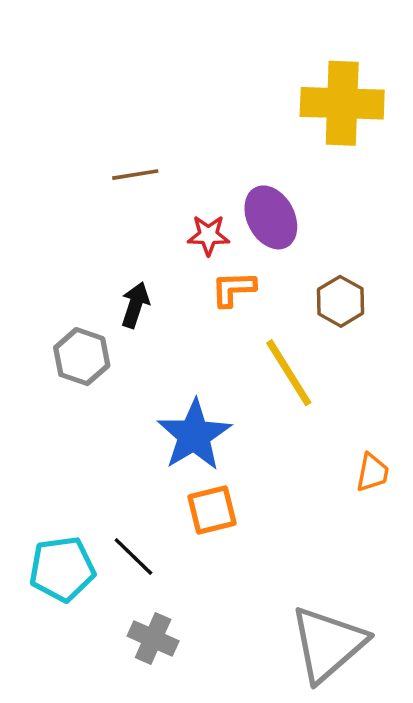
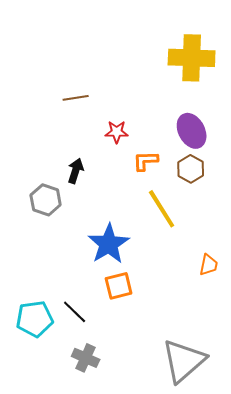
purple ellipse: (271, 217) -> (192, 131), moved
orange L-shape: (233, 289) -> (146, 161), moved

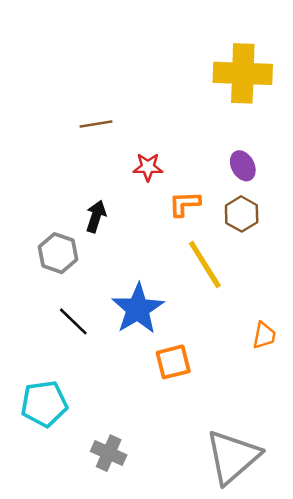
purple ellipse: (192, 131) -> (243, 166), size x0.7
orange square: (119, 286) -> (173, 362), moved
black line: (75, 312) -> (73, 321), moved

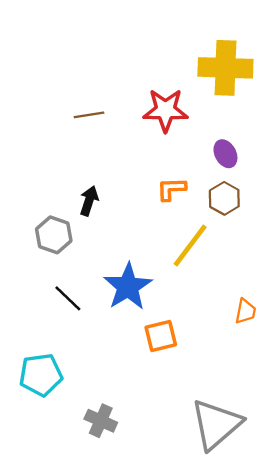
red star: (148, 167) -> (165, 110), moved, size x1.6
yellow line: (205, 265) -> (190, 245), turned 69

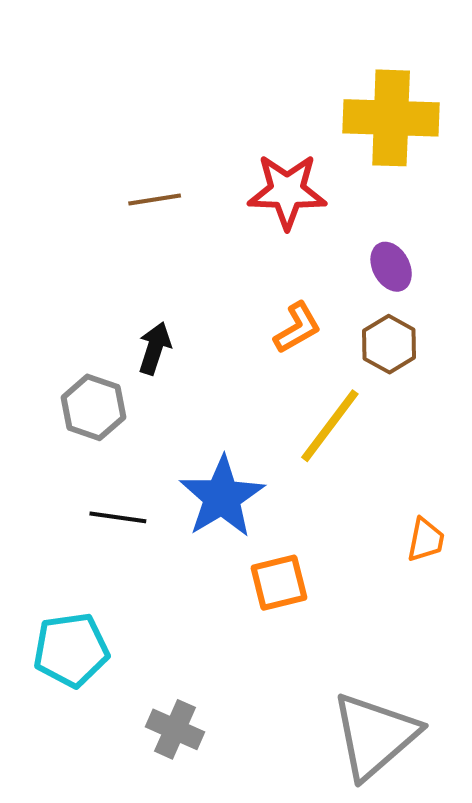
orange L-shape: (171, 189) -> (297, 328), turned 152
black line: (68, 298) -> (118, 517), turned -36

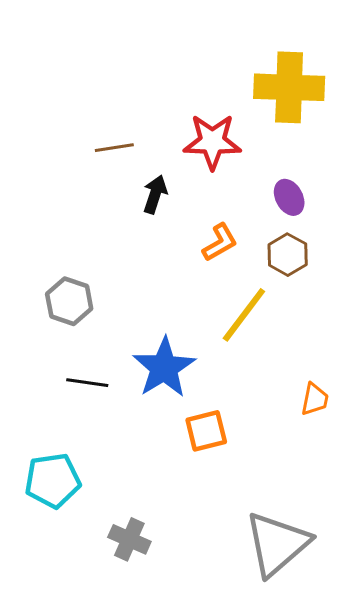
black arrow: (155, 348) -> (155, 194), moved

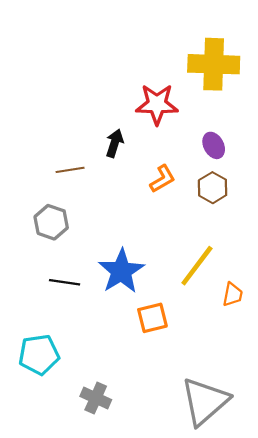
brown line: (114, 148) -> (70, 170), moved
yellow line: (244, 315) -> (197, 266), moved

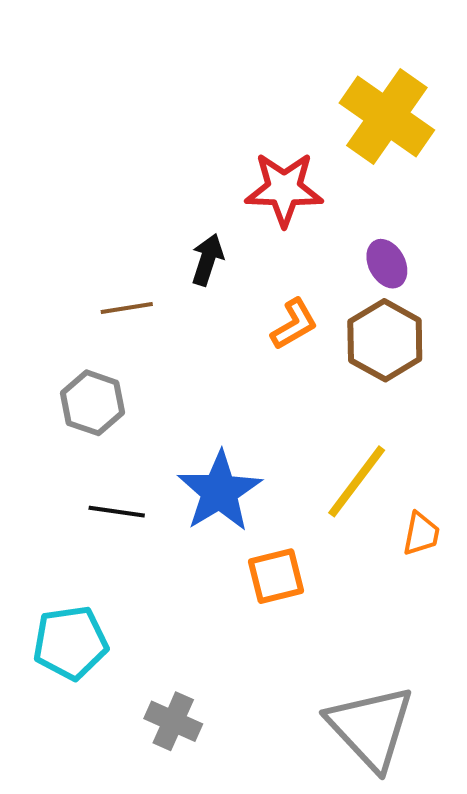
yellow cross: (214, 64) -> (387, 116), turned 33
brown hexagon: (213, 188) -> (385, 340), size x1.4
gray triangle: (205, 401) -> (371, 727), turned -32

